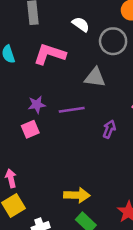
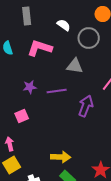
pink square: (30, 129) -> (22, 116), moved
purple arrow: (109, 129) -> (86, 106), size x1.5

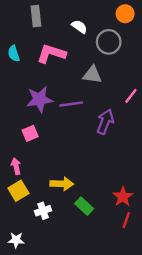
purple star: (30, 87) -> (40, 99), size x1.6
yellow arrow: (61, 157) -> (62, 184), moved

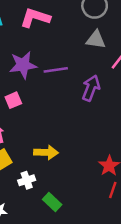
gray triangle: (92, 75) -> (96, 40), moved
green rectangle: (84, 206) -> (52, 202), moved

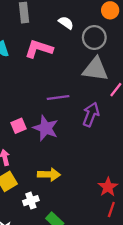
gray triangle: (96, 40) -> (95, 69), size x1.4
purple star: (23, 65) -> (46, 128), moved, turned 30

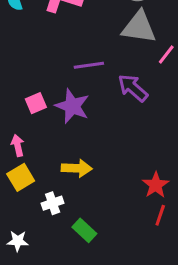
purple arrow: (91, 114) -> (133, 88), turned -70

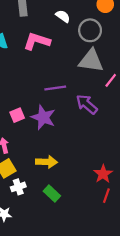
white cross: (53, 203) -> (18, 187), moved
green rectangle: (84, 230) -> (52, 193), moved

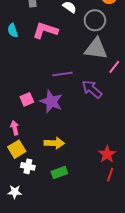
white cross: (18, 187) -> (28, 166), turned 32
green rectangle: (52, 193) -> (59, 173), turned -63

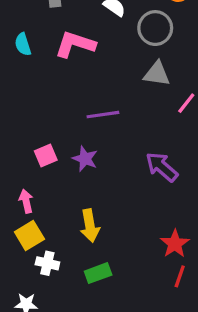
gray triangle: (96, 49) -> (157, 74), size x0.7
purple arrow: (92, 89) -> (162, 167), moved
purple star: (51, 101) -> (85, 159), size x0.7
yellow arrow: (54, 143) -> (90, 226), turned 78

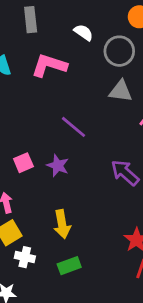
purple line: (103, 115) -> (73, 127), turned 48

